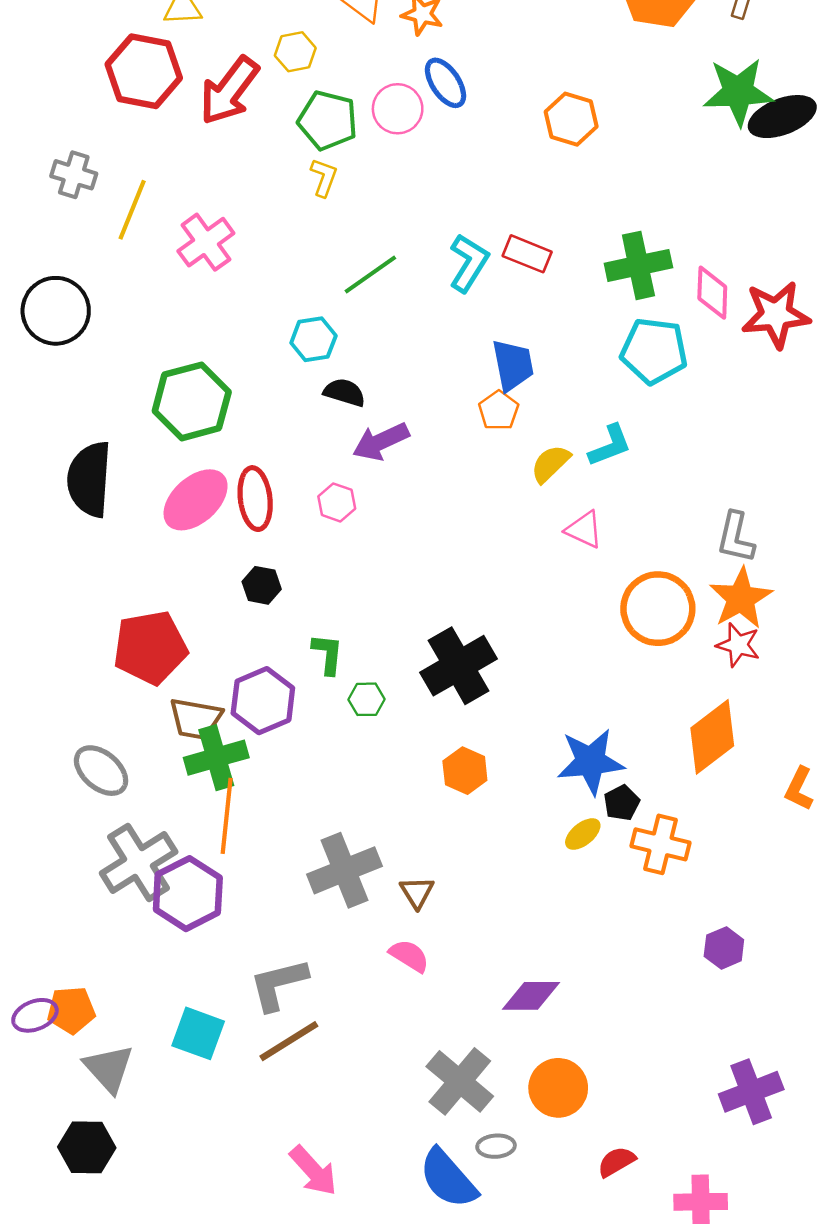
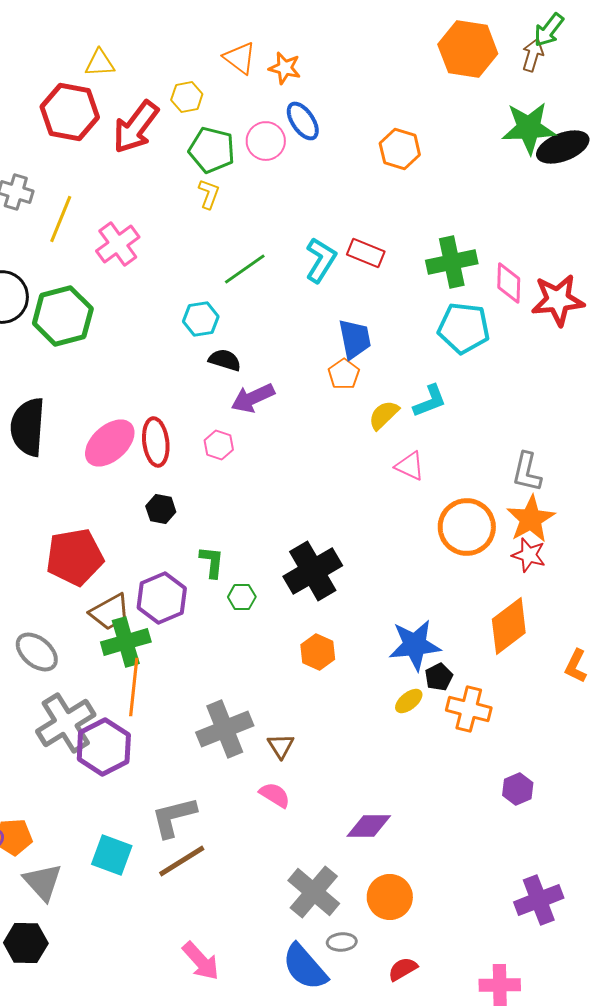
green hexagon: (192, 401) -> (63, 316), moved
brown trapezoid: (196, 719) -> (110, 612), turned -39
red semicircle: (616, 1162) -> (403, 969), moved

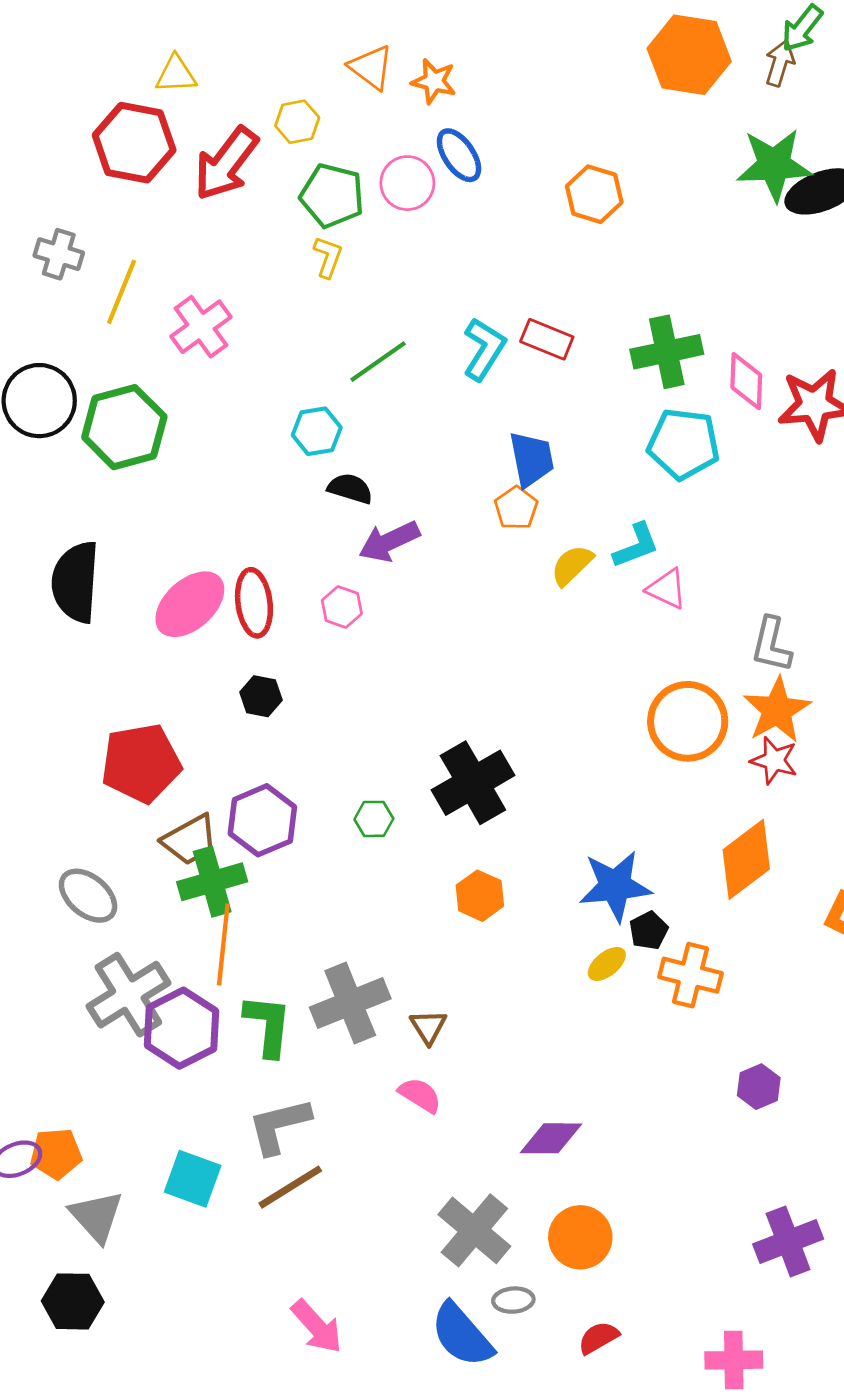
pink triangle: (410, 466) -> (667, 589), moved
green L-shape: (212, 562) -> (268, 1025), moved, size x1.4

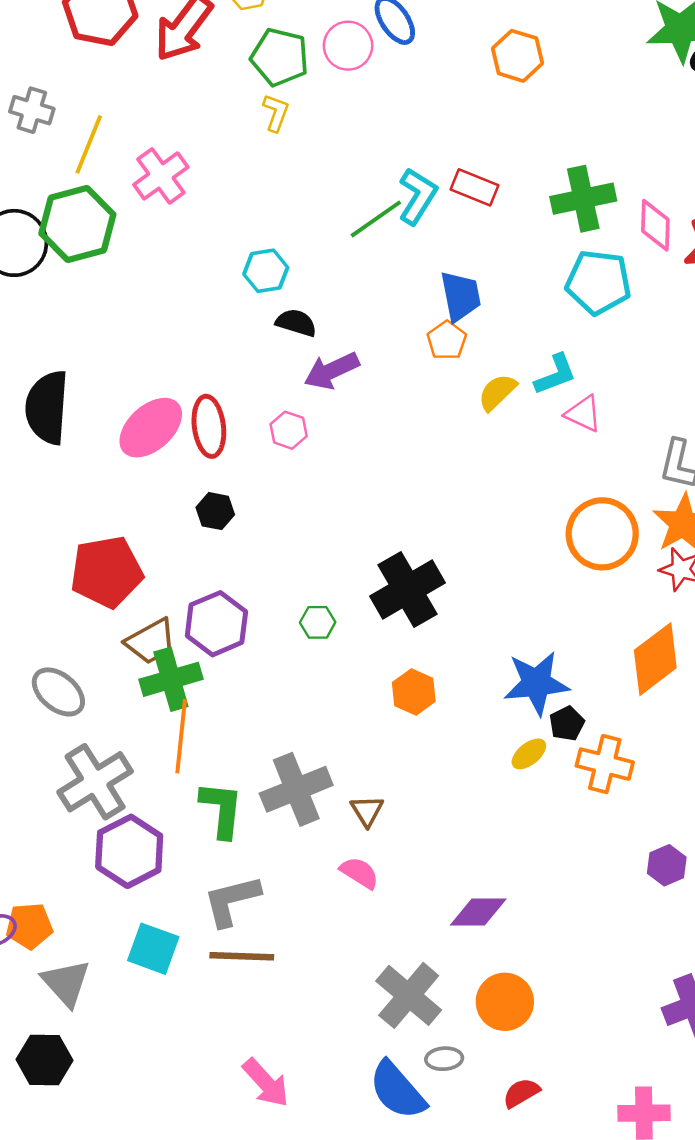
green line: (378, 362) -> (376, 219), moved
green hexagon: (124, 427) -> (77, 224), moved
purple hexagon: (181, 1028) -> (129, 851), moved
brown line: (290, 1187) -> (242, 956), turned 34

